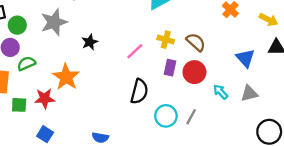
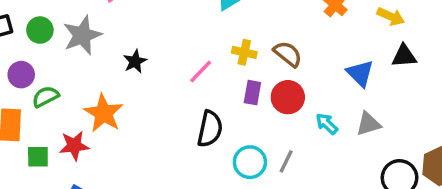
green circle: (17, 25) -> (40, 30), moved

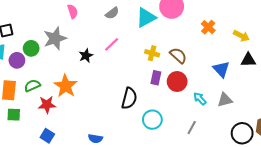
green circle: (40, 30) -> (31, 48), moved
pink line: (201, 71) -> (112, 44), moved
green semicircle: (46, 97) -> (32, 86), moved
green square: (38, 157) -> (14, 115), moved
gray line: (286, 161) -> (192, 128), moved

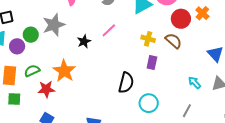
red circle: (177, 82) -> (181, 19), moved

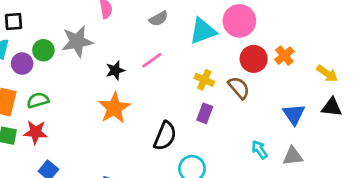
orange star: (64, 71) -> (114, 108), moved
red star: (46, 89) -> (36, 132), moved

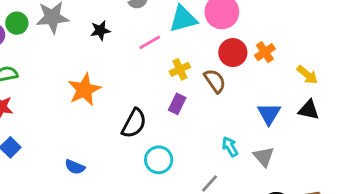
pink line: (152, 60) -> (150, 42), moved
black star: (115, 70) -> (100, 30), moved
yellow cross: (204, 80) -> (180, 69), turned 36
gray triangle: (293, 156) -> (264, 157), turned 50

